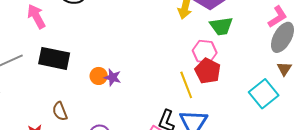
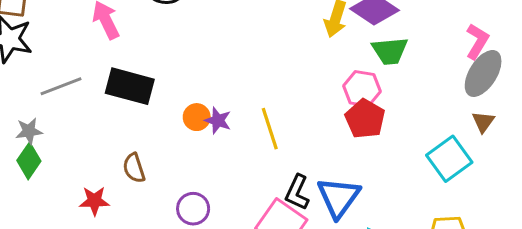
pink L-shape: (278, 17) -> (477, 41), turned -30
yellow line: (186, 85) -> (270, 129), moved

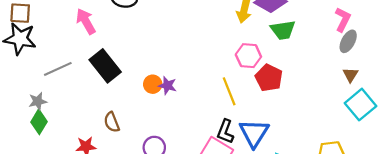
gray ellipse: (483, 73) -> (348, 41), size x0.7
black rectangle: (130, 86) -> (105, 66), turned 40
pink hexagon: (362, 89) -> (248, 56), moved
yellow line: (270, 129) -> (229, 91), moved
cyan square: (449, 159) -> (360, 105), moved

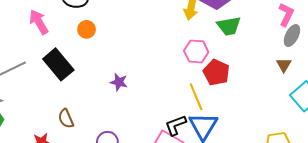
brown triangle: (350, 75) -> (284, 65), moved
orange circle: (153, 84) -> (87, 29), moved
yellow line: (229, 91) -> (196, 97), moved
black L-shape: (225, 132) -> (176, 125), turned 50

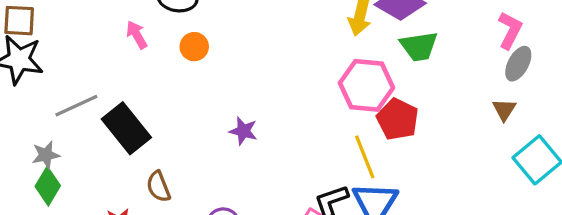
pink arrow: (39, 22) -> (137, 35), moved, size x0.7
pink hexagon: (196, 51) -> (366, 85), size x1.4
black rectangle: (58, 64) -> (126, 128), moved

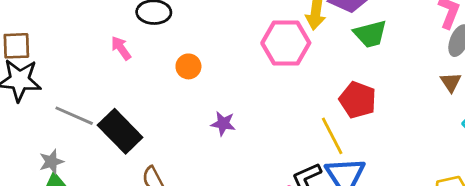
orange circle: (194, 47) -> (188, 66), moved
pink hexagon: (366, 85) -> (286, 43), moved
gray line: (76, 106) -> (74, 116), turned 54

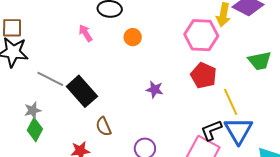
green trapezoid: (370, 34) -> (260, 61), moved
orange circle: (188, 66) -> (133, 37), moved
red pentagon: (358, 100) -> (204, 75), moved

